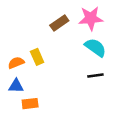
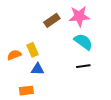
blue triangle: (16, 86) -> (38, 69), moved

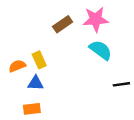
black line: (83, 66) -> (121, 84), moved
blue triangle: (38, 69) -> (36, 83), moved

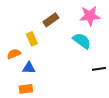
pink star: (96, 19) -> (90, 16), moved
yellow rectangle: (39, 60) -> (32, 39), moved

